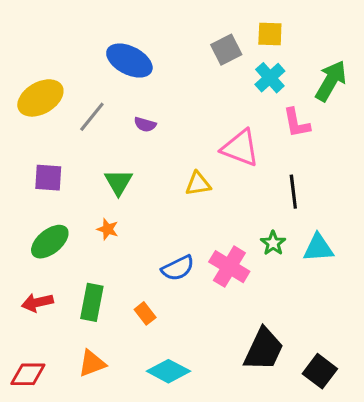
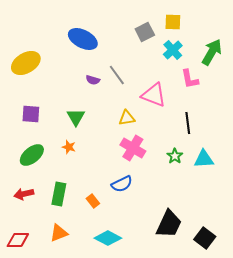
gray line: (92, 117) -> (117, 75), moved, turned -75
pink cross: (229, 267) -> (133, 148), moved
blue semicircle: (178, 268) -> (122, 184), moved

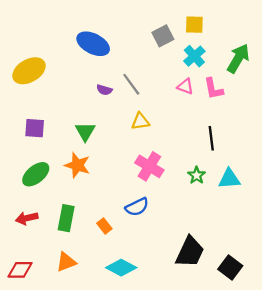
pink triangle: (154, 95) -> (185, 87), moved, size x0.6
yellow triangle: (127, 118) -> (140, 121), moved
orange star: (69, 147) -> (77, 165), size x1.6

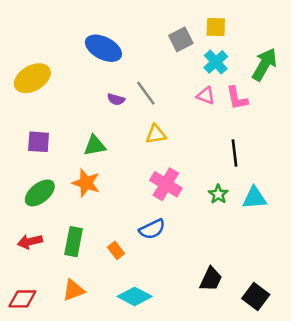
green triangle: (85, 132) -> (95, 146), turned 50
black trapezoid: (190, 252) -> (211, 279), size x0.7

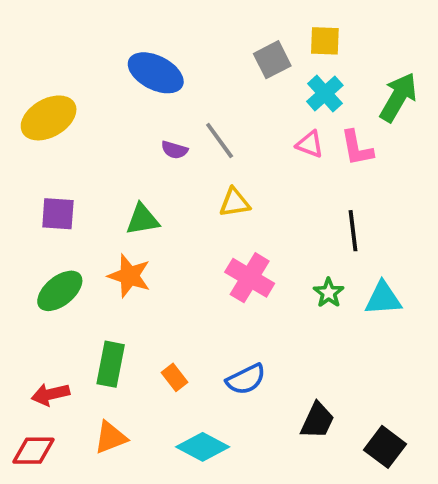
blue semicircle: (152, 229) -> (246, 379), moved
red arrow: (30, 242) -> (50, 394), moved

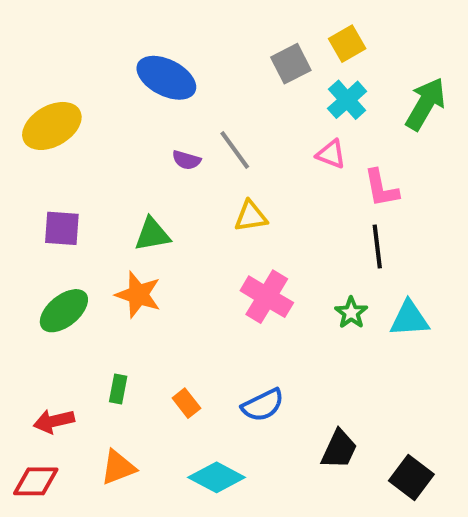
yellow square: (325, 41) -> (347, 44), turned -32
pink L-shape: (357, 148) -> (381, 188), moved
green rectangle: (111, 364) -> (118, 389), size x0.6

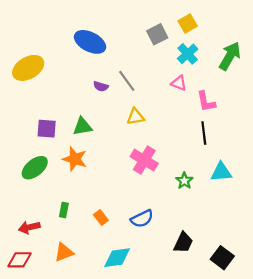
purple square: (62, 228) -> (47, 129), moved
green star: (351, 313) -> (184, 181), moved
cyan diamond: (217, 477) -> (117, 258), turned -36

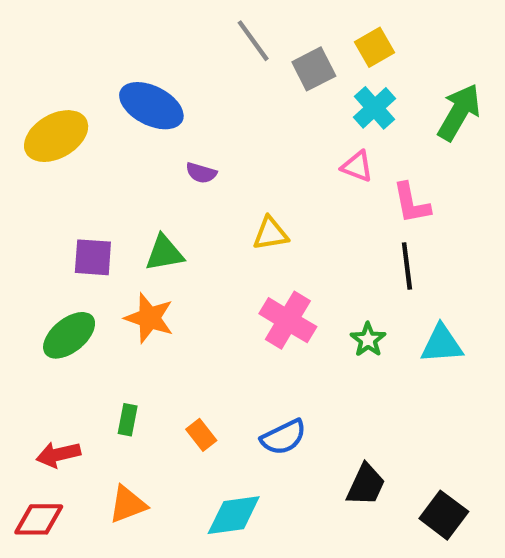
blue ellipse: (90, 42) -> (151, 106), moved
gray line: (127, 81) -> (253, 41), moved
green star: (184, 181) -> (368, 340), moved

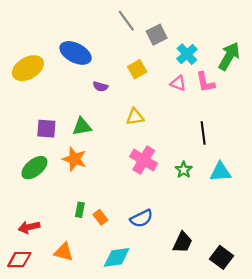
yellow square: (374, 47) -> (137, 69), moved
pink L-shape: (411, 203) -> (205, 82), moved
green rectangle: (128, 420) -> (80, 210), moved
orange triangle: (128, 504) -> (64, 252), turned 36

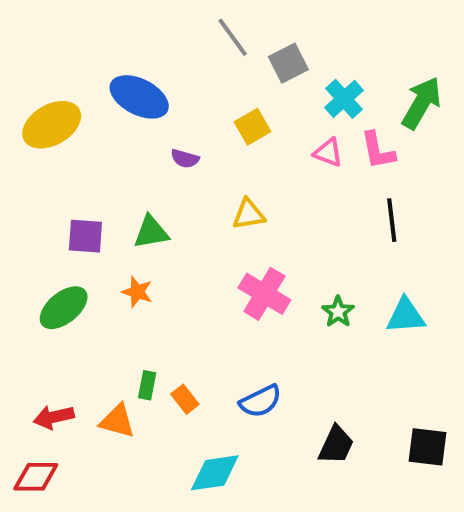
black line: (203, 133) -> (392, 220), moved
orange star: (74, 159) -> (137, 292), size x0.7
orange triangle: (64, 252) -> (117, 421), moved
black square: (222, 257) -> (428, 447), moved, turned -30

